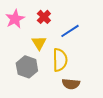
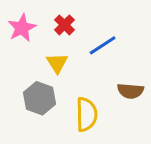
yellow semicircle: (60, 60) -> (86, 114), moved
brown semicircle: (71, 84) -> (130, 91), moved

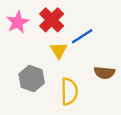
red cross: (64, 25) -> (52, 20), size x1.5
yellow triangle: (57, 63) -> (59, 50), moved

